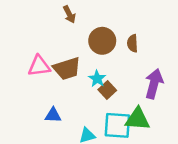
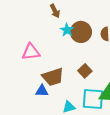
brown trapezoid: (67, 69) -> (53, 77), moved
cyan star: (97, 79) -> (67, 30), moved

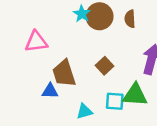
brown trapezoid: (53, 77) -> (64, 73), turned 90
cyan square: (93, 99) -> (115, 101), size x0.7

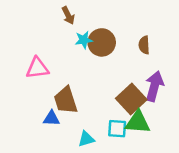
cyan star: (82, 14) -> (84, 40), turned 30
brown semicircle: (130, 19) -> (144, 45), moved
brown square: (105, 66) -> (131, 99), moved, size x1.6

